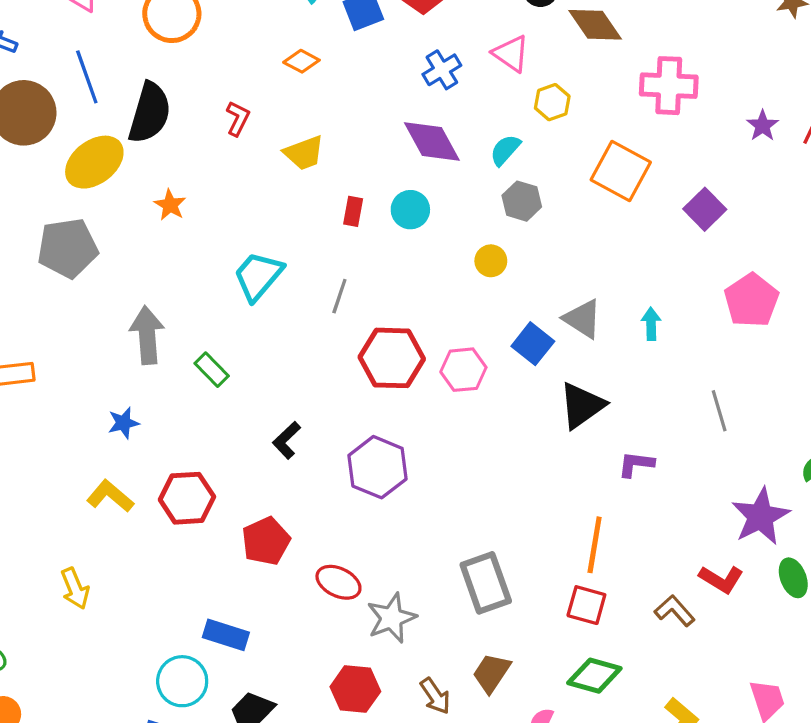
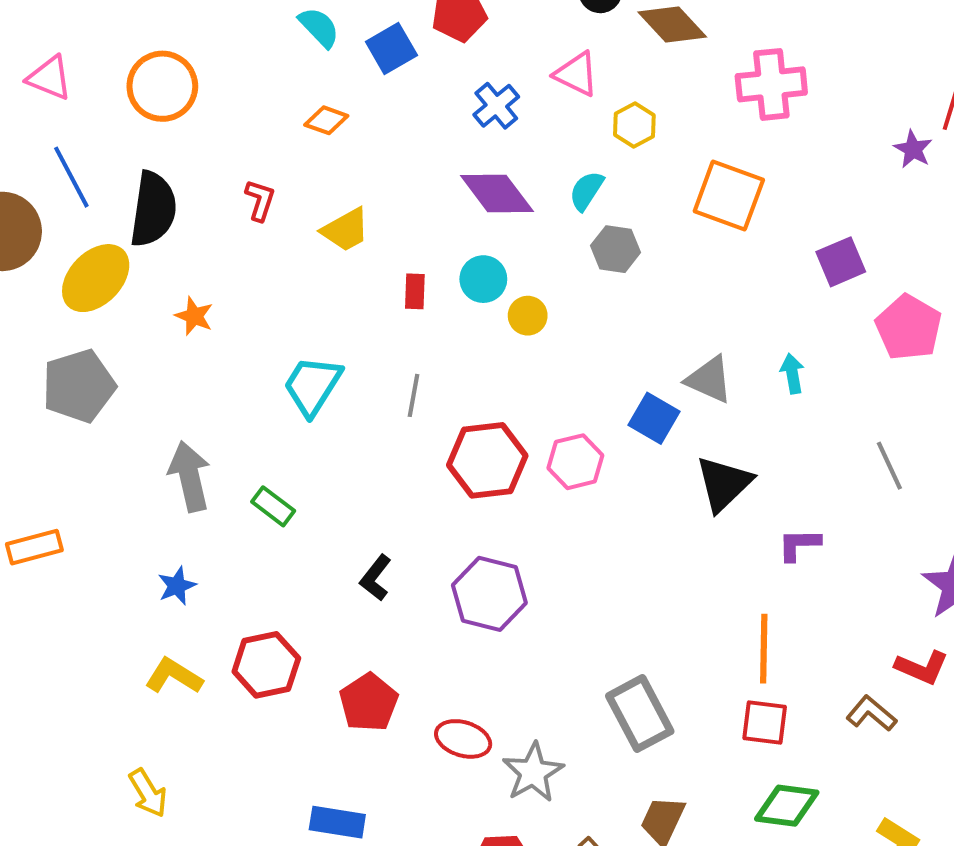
purple star: (763, 126) -> (913, 149), moved
purple square: (705, 209) -> (841, 262), moved, turned 30
yellow circle: (491, 261) -> (528, 316), moved

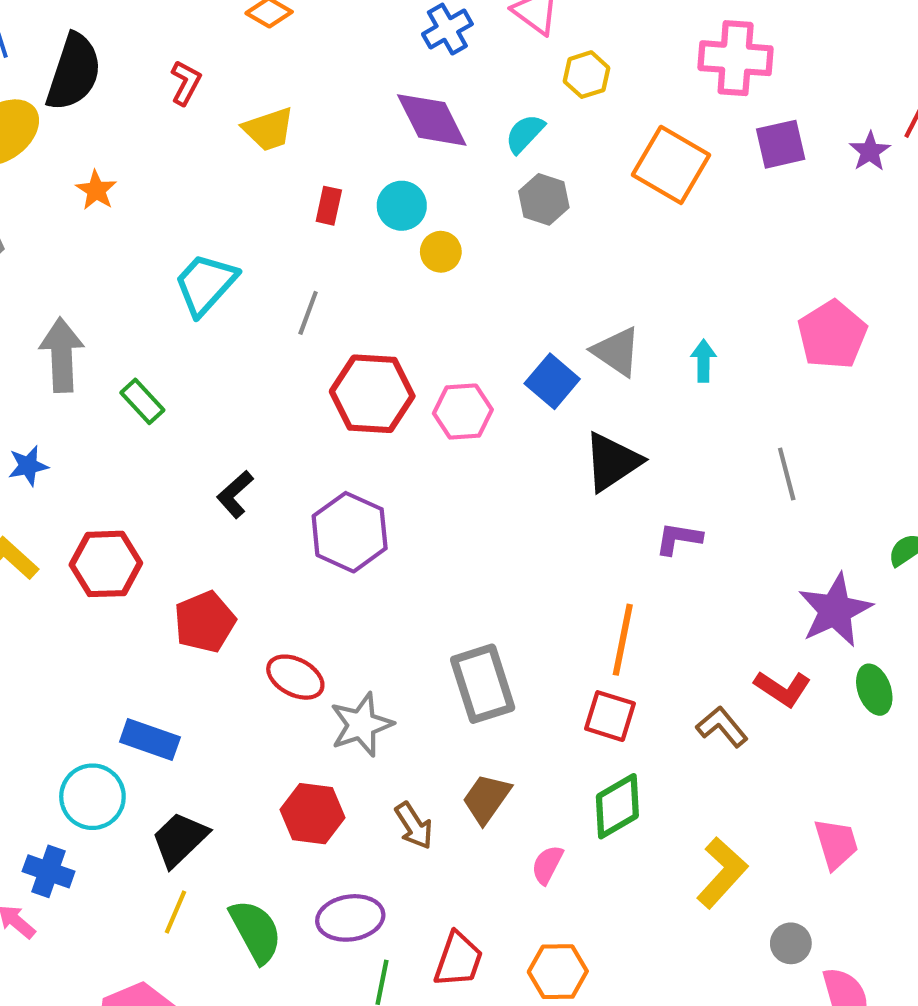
purple square: (841, 262) -> (781, 144), moved
green diamond: (787, 806) -> (617, 806), turned -48

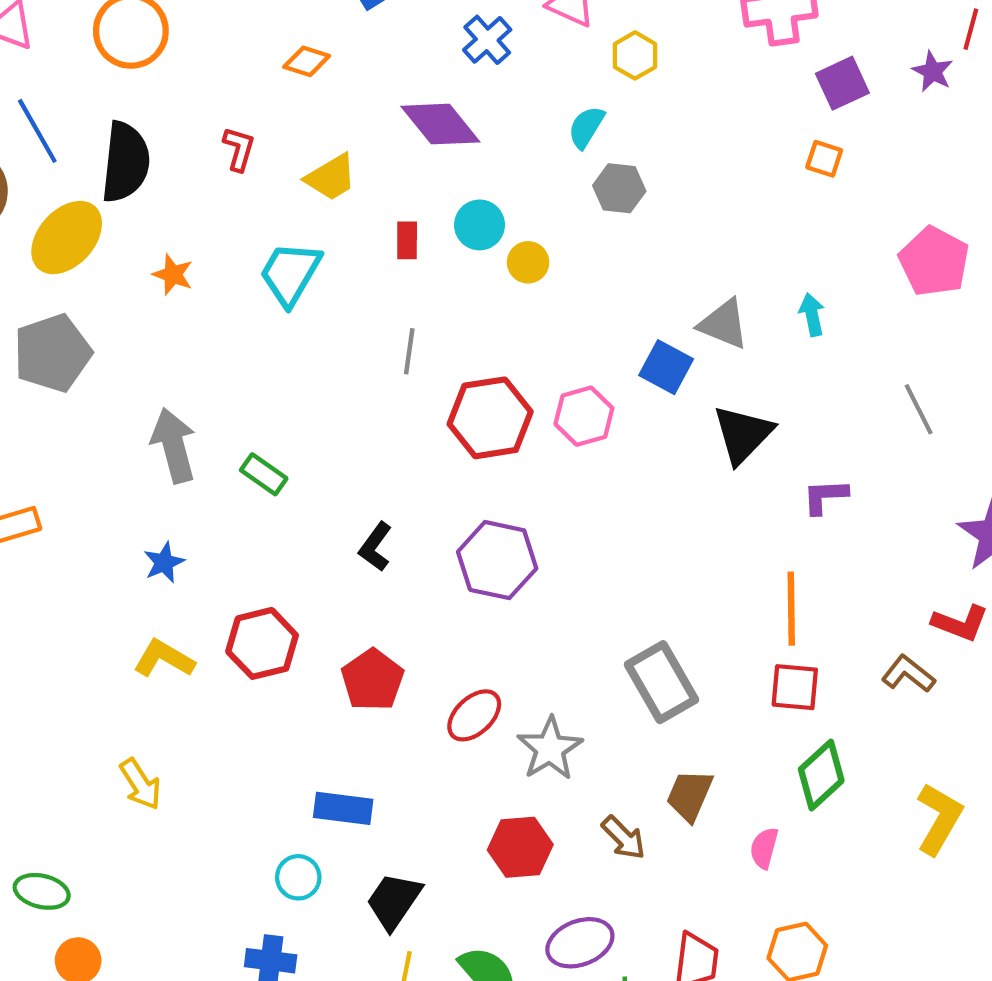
purple diamond: (432, 120) -> (440, 124), moved
orange square: (671, 165) -> (824, 159), moved, size x0.5
cyan trapezoid: (205, 284) -> (290, 273), moved
red ellipse: (295, 677) -> (474, 715), turned -58
cyan circle: (92, 797) -> (298, 877), size x0.7

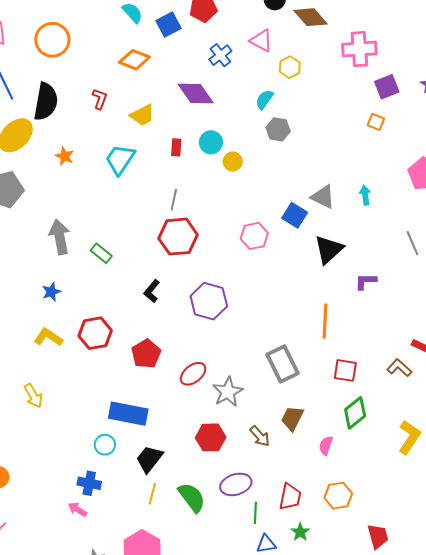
orange diamond: (307, 61) -> (134, 60), size x1.4
red hexagon: (490, 418) -> (178, 237), moved
orange line: (791, 609) -> (325, 321), moved
blue rectangle: (343, 808) -> (128, 414), size x1.4

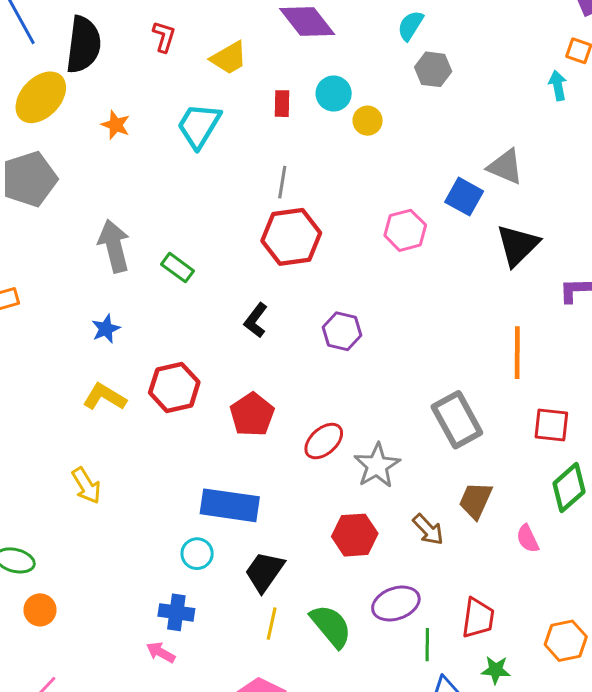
cyan arrow: (365, 195) -> (558, 85), moved
purple hexagon: (209, 301) -> (342, 331), size x0.7
pink semicircle: (326, 445) -> (528, 539), turned -42
orange hexagon: (338, 496) -> (566, 641), moved
green star: (300, 532) -> (496, 670), turned -30

